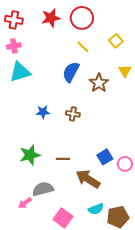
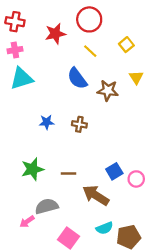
red star: (51, 18) -> (55, 34), moved
blue semicircle: (71, 72) -> (77, 78), turned -65
brown star: (99, 83) -> (108, 90), turned -30

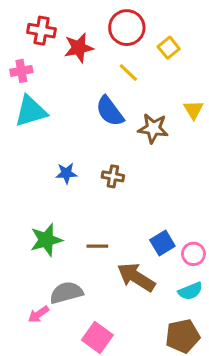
red cross: (15, 22) -> (42, 31), moved
yellow square: (126, 45) -> (169, 48), moved
cyan semicircle: (105, 228) -> (190, 291), moved

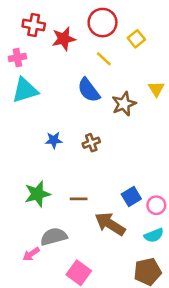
brown star: (153, 128) -> (124, 104), turned -30
brown cross: (113, 176) -> (91, 143), turned -30

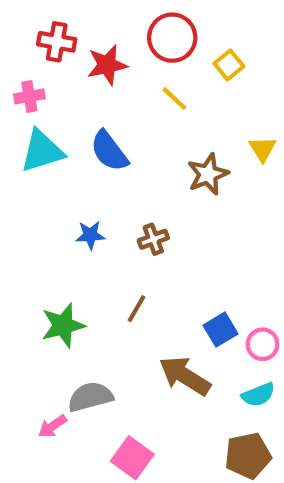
blue semicircle: (89, 90) -> (109, 151), moved
brown line: (79, 199) -> (137, 309), moved, turned -60

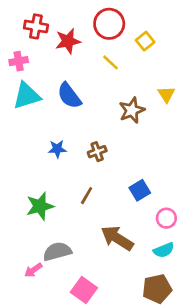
blue square: (221, 330) -> (140, 190), moved

